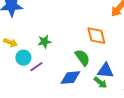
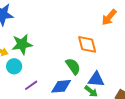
green star: (44, 42) -> (22, 44), moved, size x1.5
purple line: (36, 67) -> (31, 85), moved

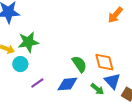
orange diamond: (87, 44) -> (104, 62), moved
blue triangle: (96, 79) -> (112, 81), moved, turned 42

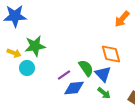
orange diamond: (104, 62) -> (111, 54), moved
blue triangle: (112, 81) -> (103, 74), moved
purple line: (37, 83) -> (64, 75), moved

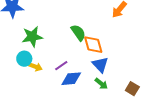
yellow arrow: (14, 53) -> (35, 67), moved
orange diamond: (111, 54) -> (93, 45), moved
green semicircle: (86, 68) -> (78, 33), moved

